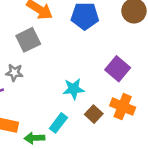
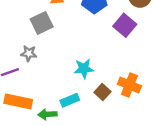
purple square: (118, 69) -> (125, 25), moved
cyan rectangle: (58, 123) -> (70, 100), turned 30

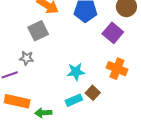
orange cross: (129, 85) -> (117, 69), moved
cyan rectangle: (70, 100) -> (74, 100), moved

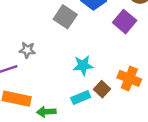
gray square: (38, 31) -> (65, 17), moved, turned -30
orange cross: (117, 69) -> (129, 78), moved

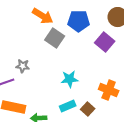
brown square: (102, 89) -> (88, 109), moved

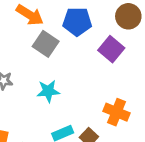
cyan star: (70, 79) -> (48, 91), moved

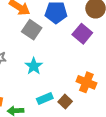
cyan star: (48, 91) -> (34, 66), turned -30

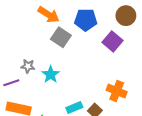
cyan star: (34, 66) -> (51, 74), moved

